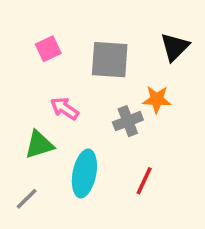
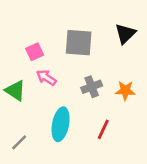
pink square: (48, 49) -> (35, 52), moved
orange star: (157, 99) -> (125, 91), moved
green triangle: (39, 145) -> (15, 91), moved, turned 50

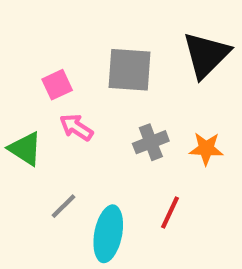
black triangle: (125, 34) -> (206, 55), size x1.4
cyan ellipse: (61, 124) -> (108, 234), moved
gray line: (19, 142) -> (64, 206), moved

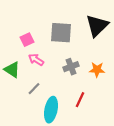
gray line: (64, 206) -> (34, 89), moved

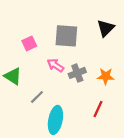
black triangle: (97, 26) -> (106, 28), size x0.7
pink arrow: (36, 60) -> (55, 65), moved
red line: (80, 100) -> (98, 109), moved

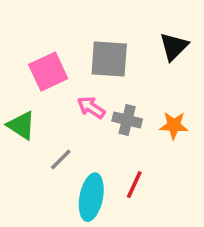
pink square: (29, 43) -> (48, 72), size x1.5
gray cross: (77, 73) -> (127, 120), turned 35
red line: (98, 109) -> (134, 185), moved

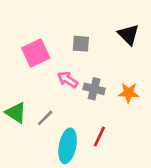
black triangle: (174, 46) -> (129, 34), turned -30
gray square: (109, 59) -> (81, 44), size x0.6
green triangle: (21, 125) -> (16, 113), moved

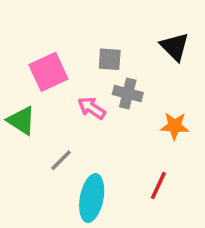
gray cross: (94, 89) -> (128, 94), moved
green triangle: (16, 113) -> (21, 121), moved
red line: (99, 137) -> (158, 185), moved

